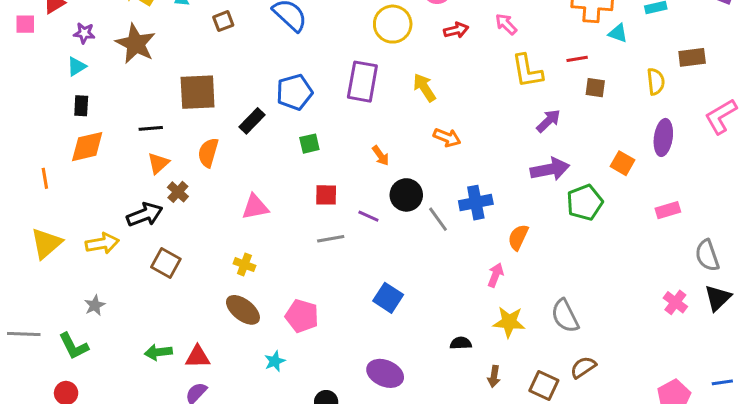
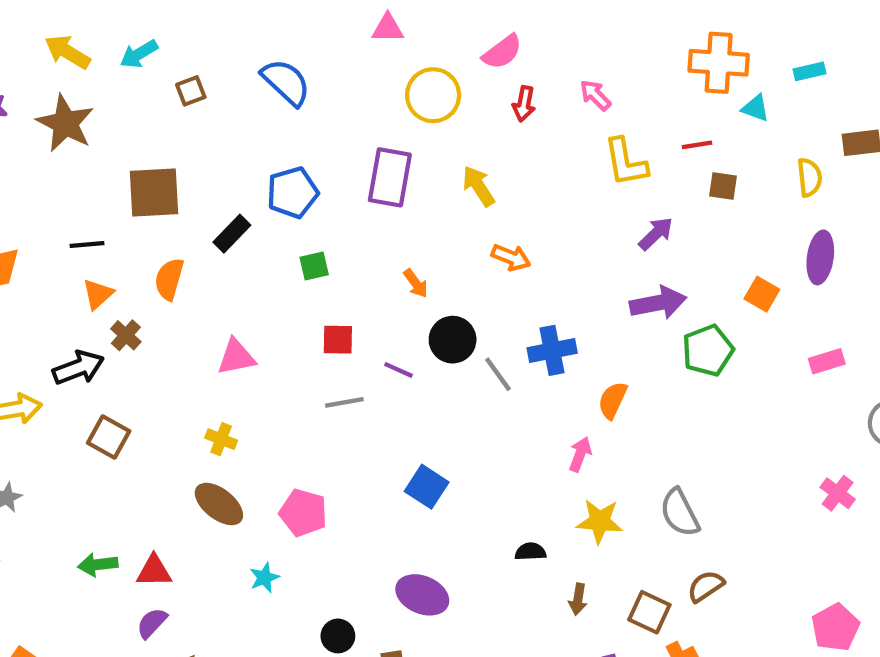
red arrow: (456, 30) -> (524, 104), turned 115

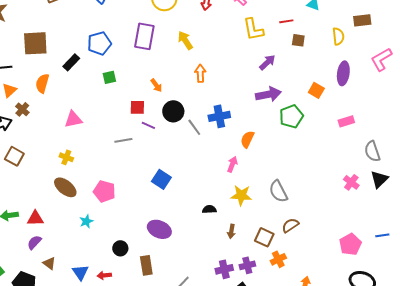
orange arrow: (511, 257) -> (200, 73), turned -114
red square: (338, 340) -> (137, 107), moved

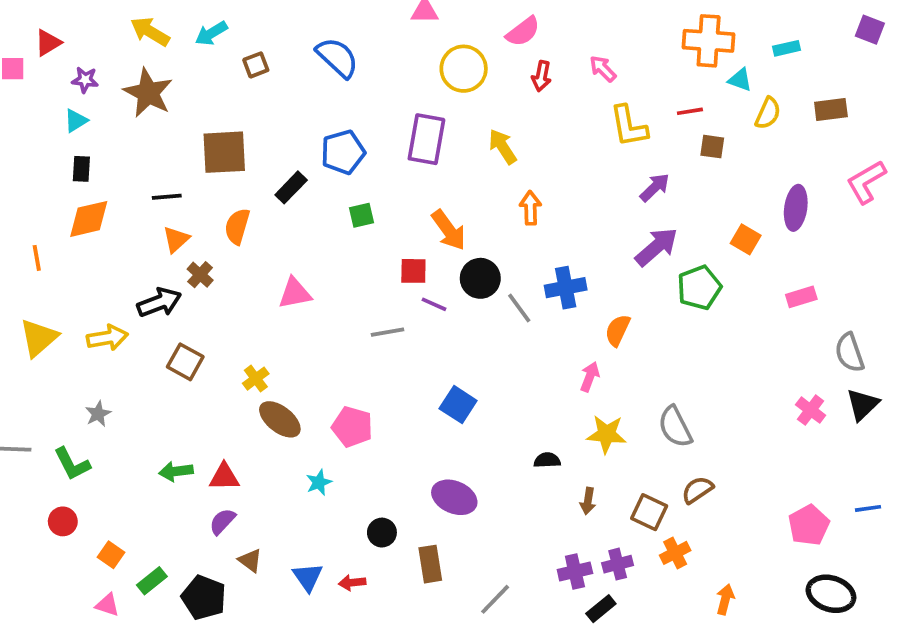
yellow semicircle: (338, 36) -> (768, 113), moved, turned 30
orange arrow: (156, 85) -> (449, 230), size x1.6
purple arrow: (268, 94) -> (657, 247), turned -30
yellow cross: (66, 157) -> (256, 379), moved, turned 32

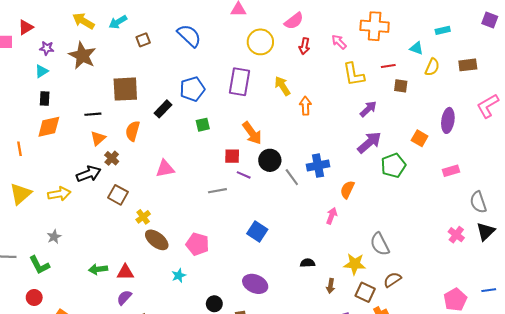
orange cross: (709, 41) -> (375, 26), moved
orange arrow: (530, 208) -> (305, 106), moved
brown square: (185, 362) -> (118, 195), moved
yellow star: (606, 434) -> (355, 264), moved

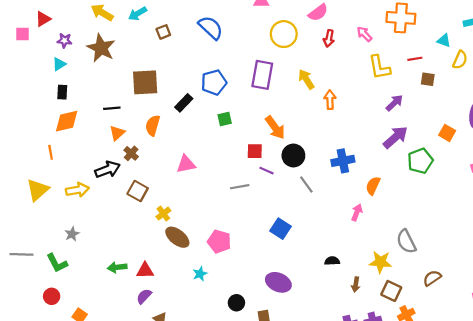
orange line: (19, 149) -> (51, 152), moved
gray line: (292, 177) -> (306, 185), moved
brown semicircle: (392, 280) -> (432, 278), moved

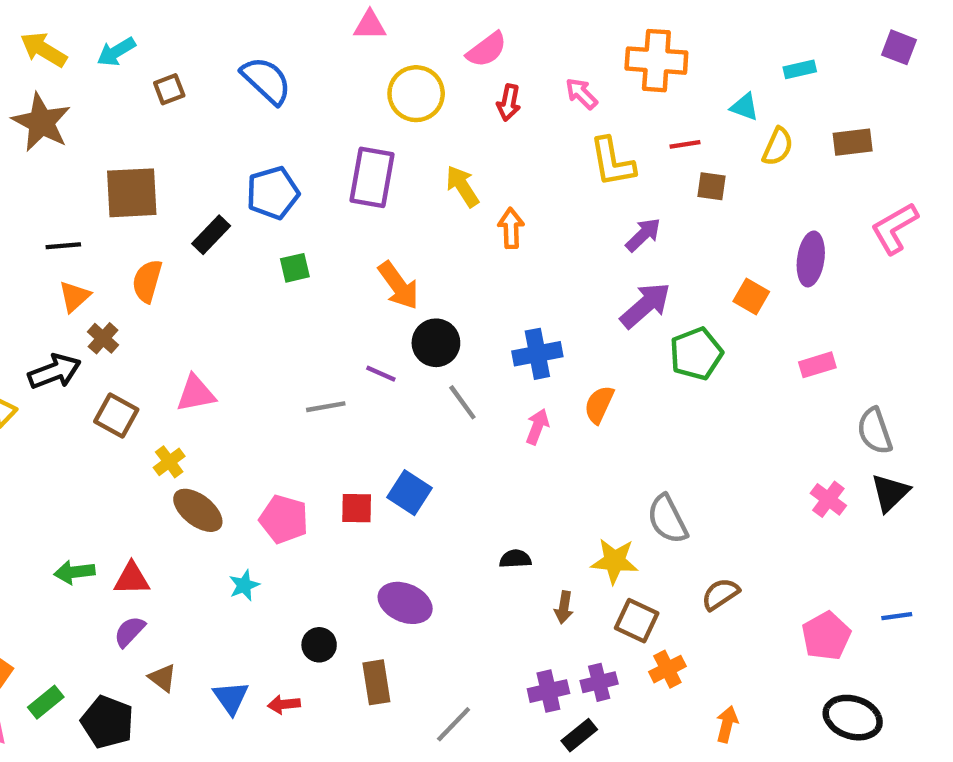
red square: (255, 151) -> (357, 508), moved
pink triangle: (186, 164) -> (196, 393), moved
pink arrow: (357, 212) -> (537, 427), moved

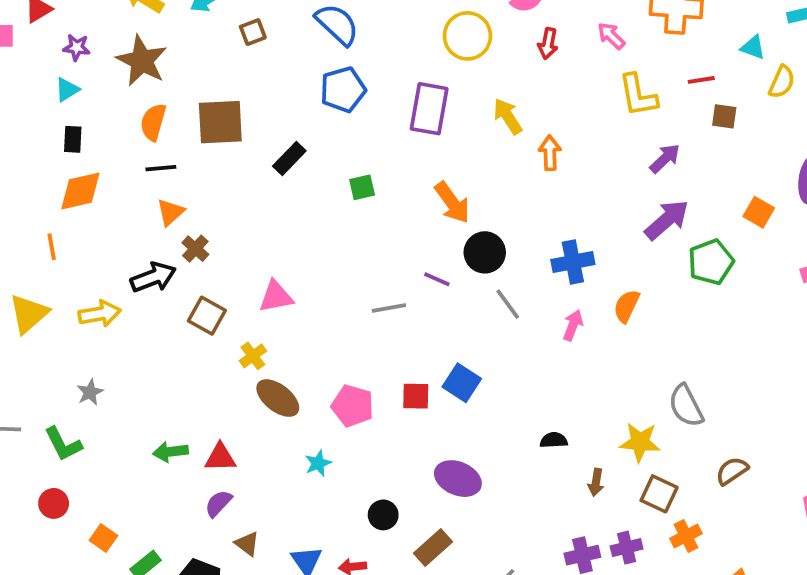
blue pentagon: (273, 193) -> (343, 90), moved
orange semicircle: (147, 281) -> (153, 122), moved
brown rectangle: (376, 682) -> (433, 548), turned 57

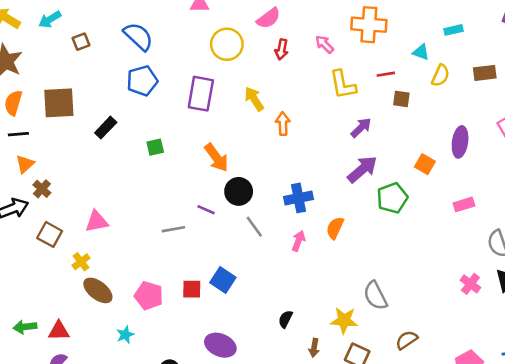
black semicircle: (554, 440) -> (285, 319), turned -60

